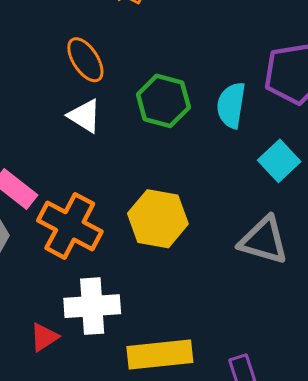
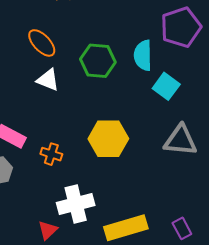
cyan square: (279, 161) -> (166, 86), moved
orange cross: (70, 226) -> (51, 154), size x0.5

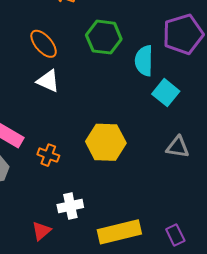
green hexagon: (98, 61) -> (104, 37), moved
gray triangle: (180, 140) -> (178, 147), size x0.7
white cross: (76, 204) -> (70, 206), size x0.7

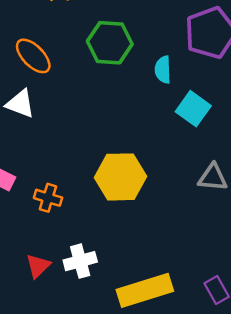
cyan semicircle: (144, 61) -> (163, 70), size x0.7
white triangle: (48, 81) -> (20, 104), moved
red triangle: (41, 231) -> (38, 266), moved

